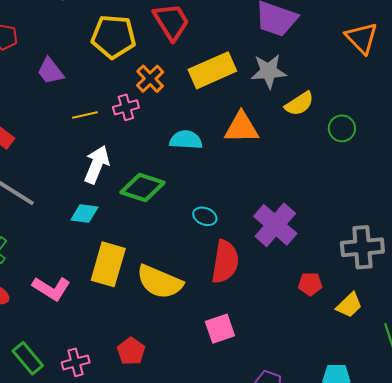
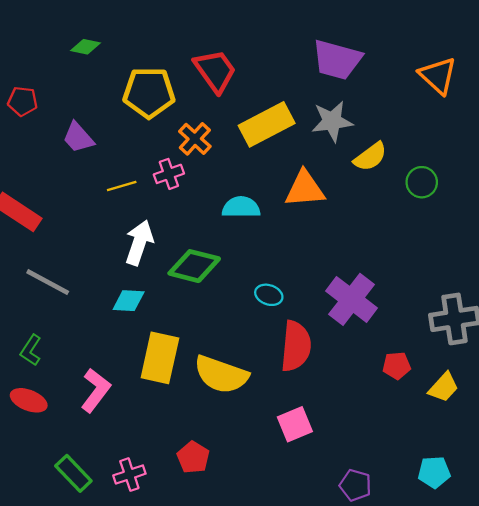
pink L-shape: (51, 288) -> (96, 390), turned -81

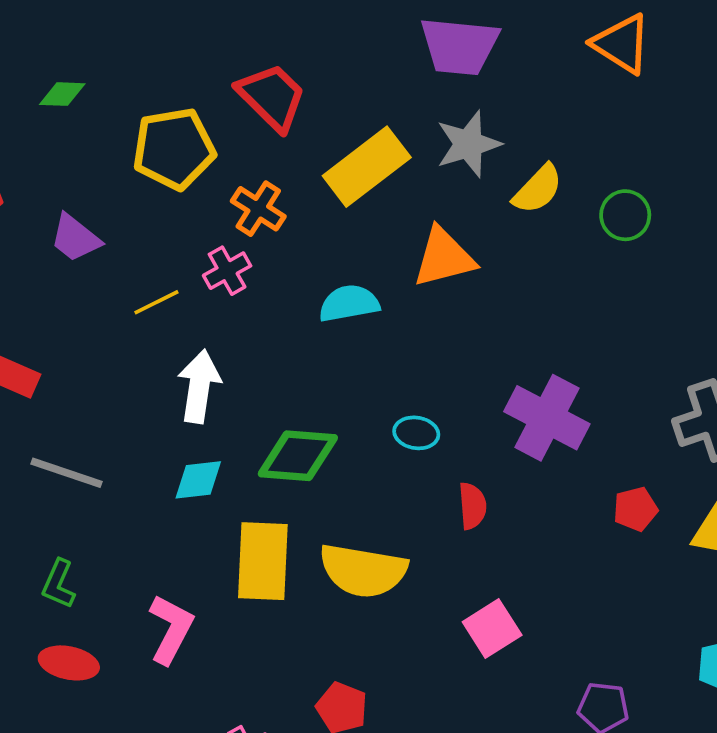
green diamond: (194, 266) -> (298, 456), moved
red semicircle: (296, 346) -> (472, 506), size x0.6

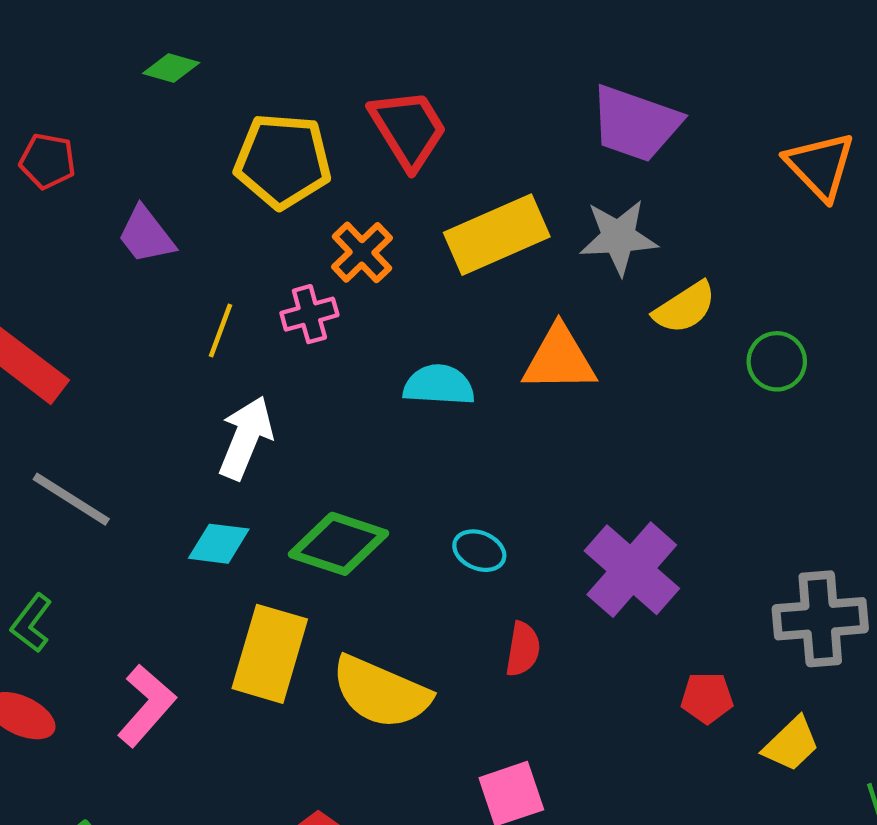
yellow line: (156, 302) -> (220, 330), turned -57

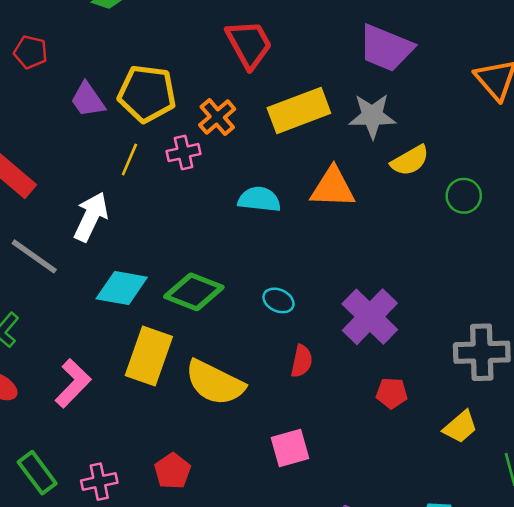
yellow pentagon: (283, 161) -> (147, 94), moved
white arrow: (246, 438) -> (91, 217), moved
cyan diamond: (219, 544) -> (122, 288), size x1.4
red pentagon: (707, 698) -> (392, 393), moved

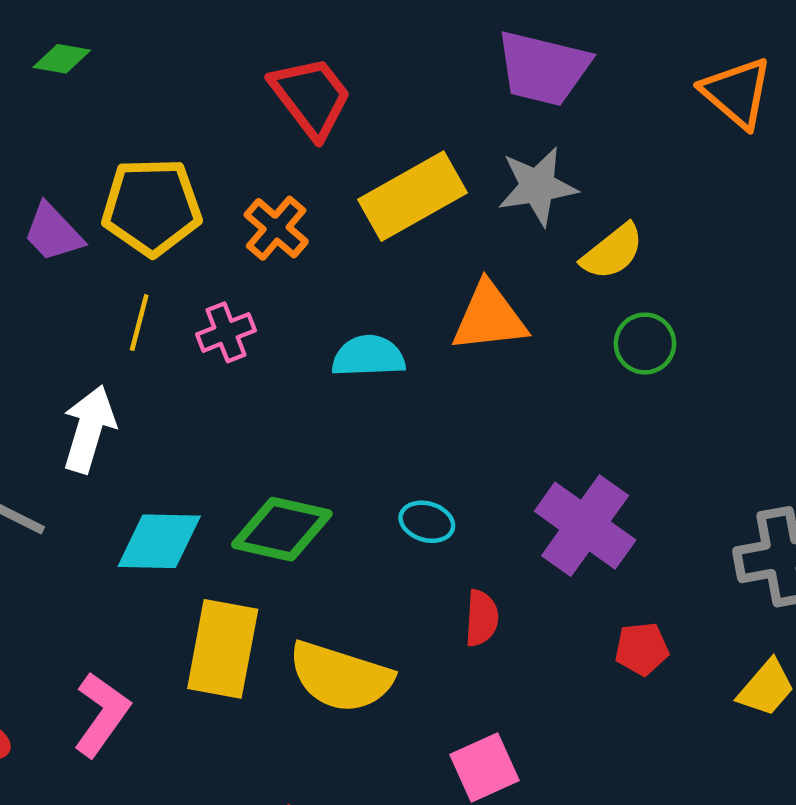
pink cross: (184, 153) -> (226, 332), moved
green circle: (464, 196) -> (645, 343), moved

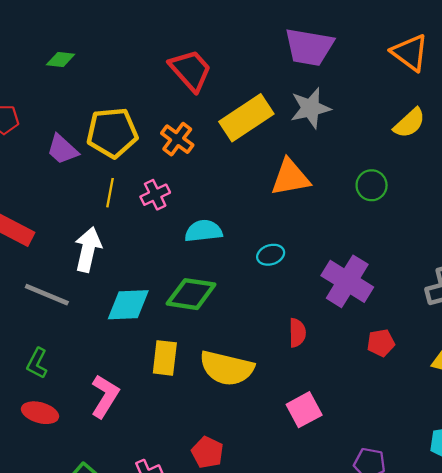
yellow semicircle: (612, 252) -> (409, 123), moved
cyan semicircle: (368, 356) -> (203, 231), moved
cyan ellipse: (427, 522) -> (271, 255), moved, turned -30
yellow rectangle: (223, 649) -> (165, 358), size x0.7

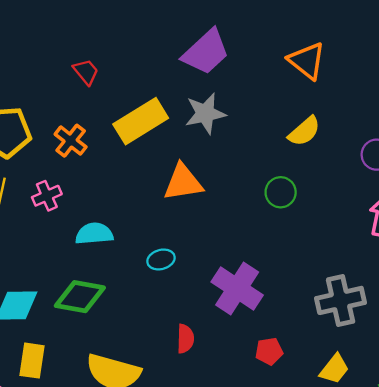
purple trapezoid: (309, 47) -> (206, 52), turned -54
red trapezoid: (190, 70) -> (86, 72), size x0.6
green circle: (372, 185) -> (281, 192), moved
yellow rectangle: (165, 358) -> (32, 361), moved

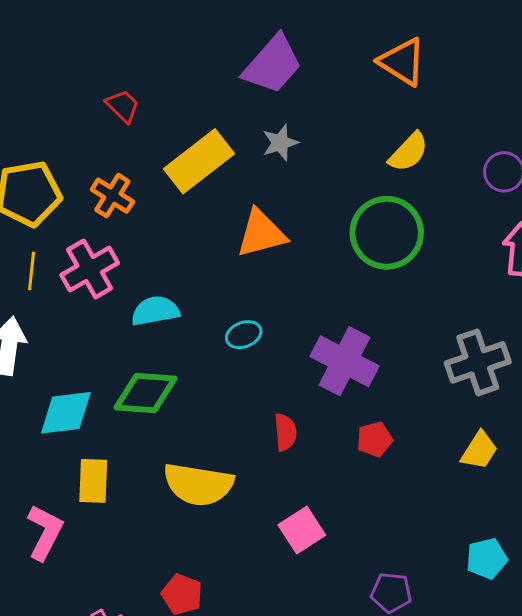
gray star: (205, 113) -> (280, 143), size x0.7
green circle: (281, 192) -> (387, 233), size x1.8
pink cross: (47, 196) -> (90, 269), size x1.5
red pentagon: (269, 351) -> (375, 439), moved

